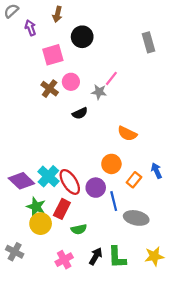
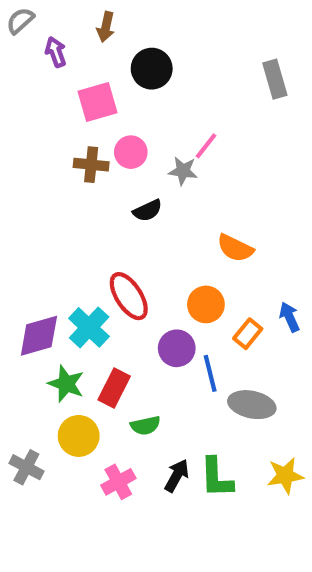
brown cross: (50, 89) -> (91, 165), turned -30
purple diamond: (21, 181) -> (39, 336), turned -60
red ellipse: (70, 182) -> (129, 296), moved
yellow circle: (41, 224) -> (79, 436), moved

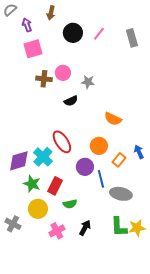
pink square: (97, 102) -> (33, 49), moved
pink line: (206, 146) -> (99, 34), moved
green L-shape: (216, 478) -> (119, 227), moved

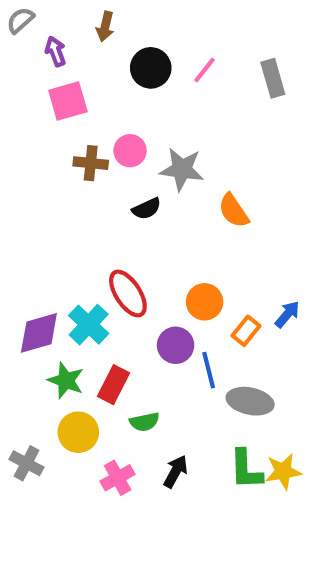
gray star: (88, 82) -> (182, 169), size x1.5
orange semicircle: (113, 119) -> (234, 211), moved, turned 30
blue arrow: (139, 152) -> (287, 314), turned 64

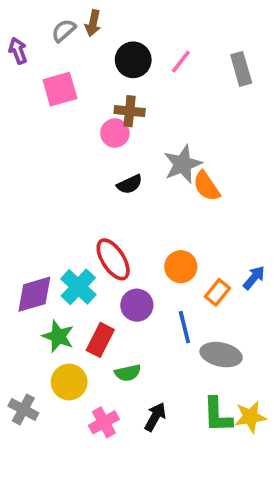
gray semicircle: (20, 20) -> (64, 31), moved
purple arrow: (55, 51) -> (18, 51), moved
brown cross: (91, 163) -> (130, 111), moved
gray star: (182, 169) -> (183, 164), moved, turned -30
purple circle: (176, 345) -> (137, 305), moved

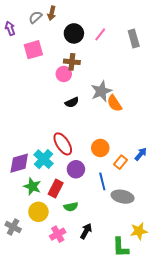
green L-shape: (217, 415) -> (121, 247), moved

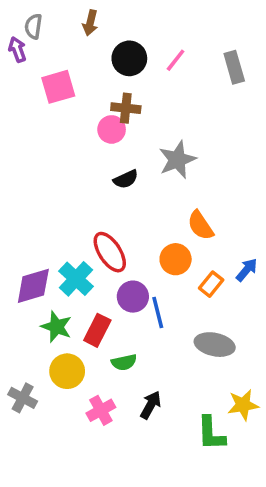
gray semicircle: (35, 17) -> (33, 26), moved, turned -40
orange semicircle: (114, 103) -> (200, 225), moved
blue line: (102, 181) -> (158, 313), moved

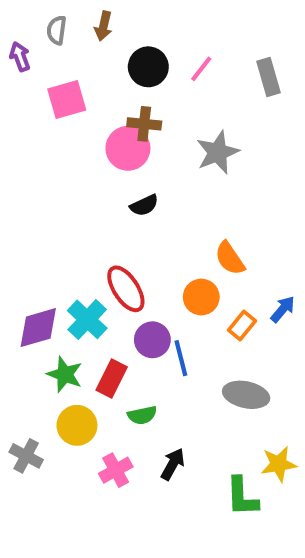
gray semicircle: (33, 26) -> (57, 30), moved
pink circle: (112, 129) -> (128, 148), size x1.4
gray star: (177, 160) -> (218, 152), moved

